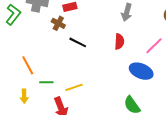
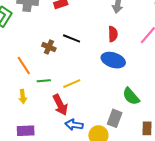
brown cross: (58, 23) -> (49, 47), moved
blue ellipse: (141, 71) -> (113, 60), moved

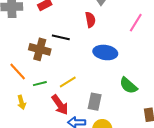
red semicircle: (113, 34) -> (90, 20), moved
brown cross: (49, 47) -> (40, 49), size x1.5
gray rectangle: (115, 118) -> (95, 102), moved

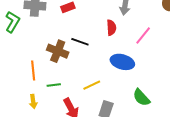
pink line: (136, 23) -> (143, 36), moved
orange line: (18, 71) -> (33, 70), turned 30
yellow line: (68, 82) -> (92, 85), moved

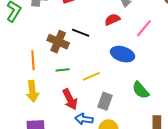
red semicircle: (111, 28) -> (112, 19), turned -112
green line: (54, 85) -> (63, 70), moved
yellow arrow: (33, 101) -> (32, 91), size x1.5

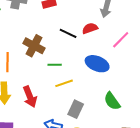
black line: (81, 33) -> (68, 33), moved
green line: (63, 70) -> (55, 65), moved
red arrow: (70, 99) -> (30, 97), moved

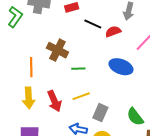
black line: (68, 33) -> (93, 24), moved
yellow line: (64, 83) -> (81, 96), moved
green semicircle: (112, 101) -> (135, 117), moved

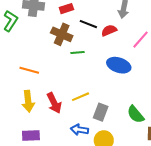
brown cross: (57, 50) -> (62, 34), moved
orange line: (31, 67) -> (29, 70), turned -72
green line: (78, 69) -> (78, 52), moved

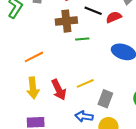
brown cross: (62, 34) -> (66, 21), turned -30
orange line: (29, 70) -> (34, 57), turned -42

